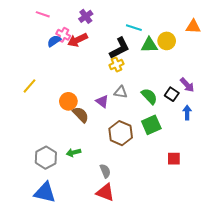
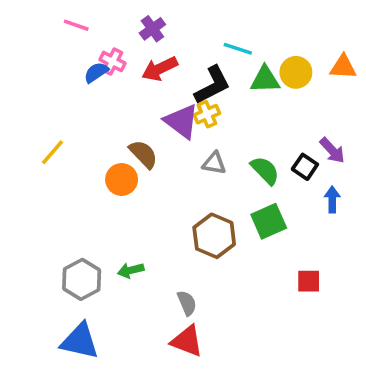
orange triangle: (193, 27) -> (343, 67), moved
red arrow: (78, 40) -> (160, 69), moved
purple triangle: (102, 101) -> (181, 121), moved, size x1.5
brown semicircle: (81, 115) -> (143, 154), moved

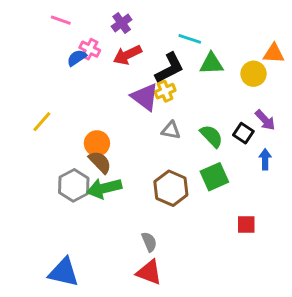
yellow circle: (296, 72) -> (254, 74), moved
brown semicircle: (143, 154) -> (100, 162), moved
green arrow: (131, 270) -> (104, 188), moved, size x1.6
gray hexagon: (82, 279) -> (74, 185), moved

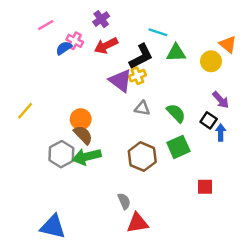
pink line: (61, 20) -> (46, 25), moved, turned -49
orange triangle: (274, 53) -> (228, 44), turned 36
yellow line: (42, 122) -> (25, 111), moved
black square: (243, 133) -> (209, 120), moved
red triangle: (149, 272) -> (137, 223), moved, turned -30

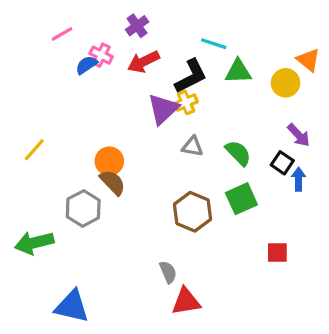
purple triangle: (120, 81) -> (163, 109), turned 40
green arrow: (87, 157) -> (34, 243), moved

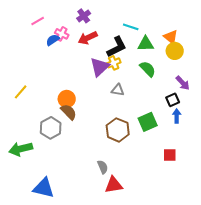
orange triangle: (308, 60) -> (171, 37), moved
green semicircle: (238, 153) -> (148, 69), moved
black square: (282, 163) -> (173, 100), turned 32
blue arrow: (299, 179) -> (177, 116), moved

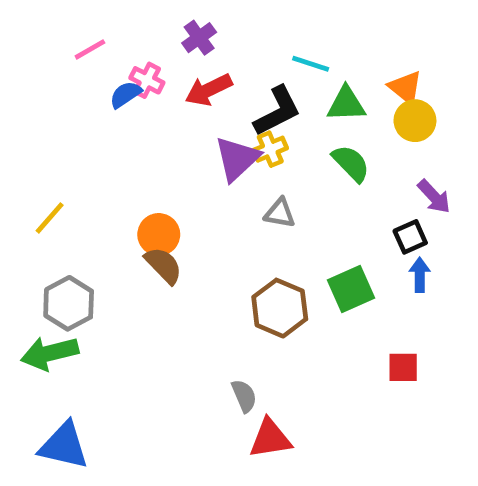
gray hexagon: (51, 128) -> (69, 303), moved
blue triangle: (44, 188) -> (64, 446), moved

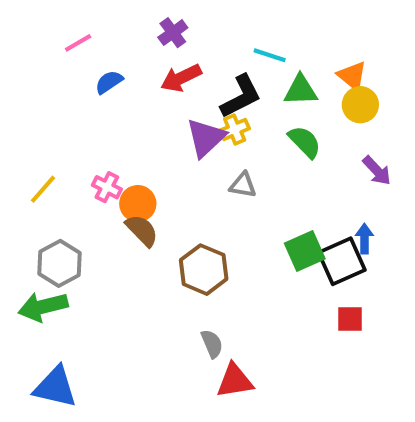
pink cross: (147, 80) -> (107, 187), moved
black square: (410, 237) -> (342, 261), moved, size x1.6
brown hexagon: (280, 308) -> (204, 270), moved

